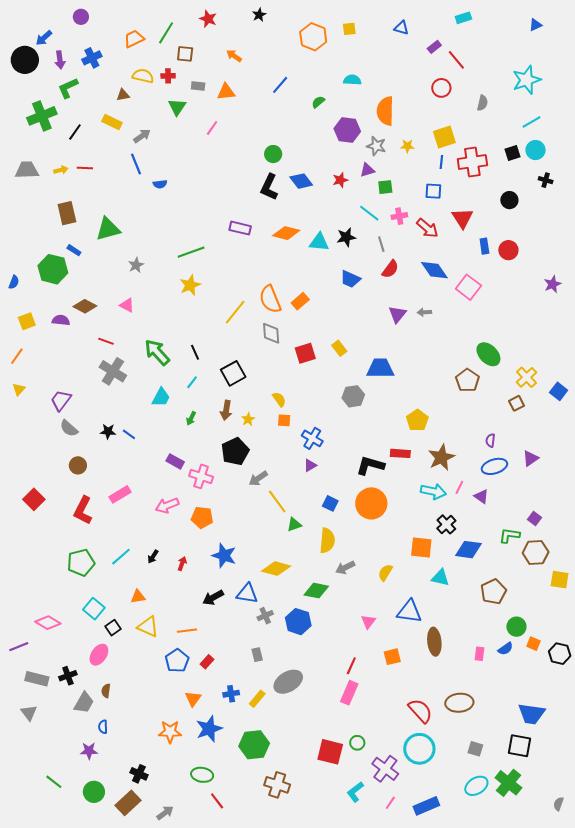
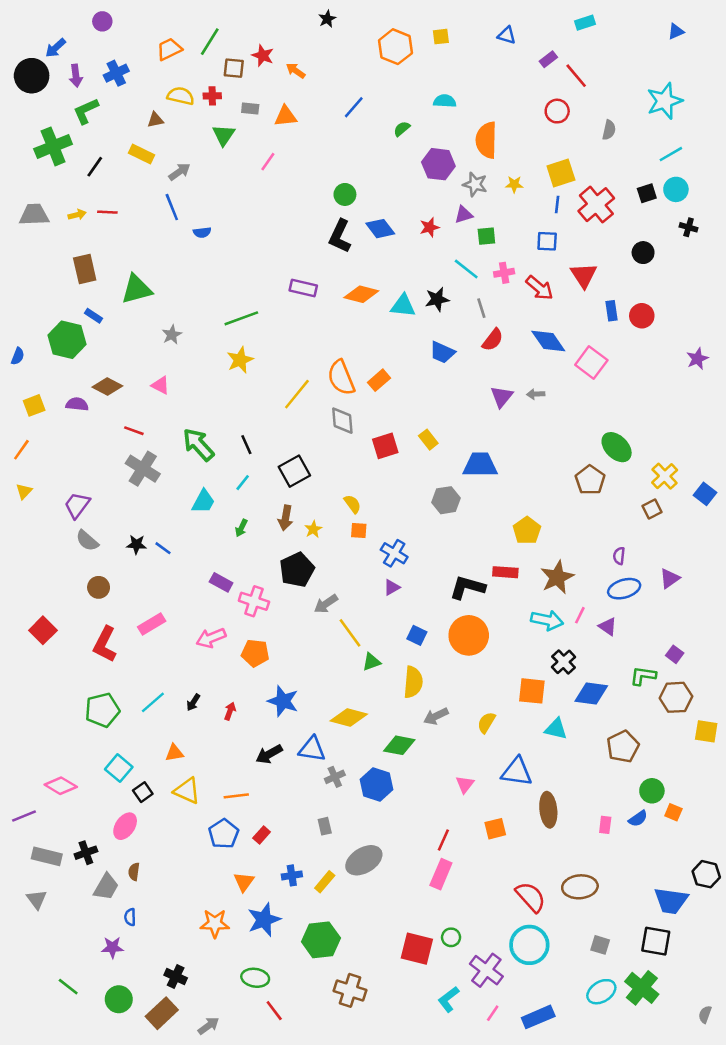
red star: (208, 19) -> (263, 55), moved
red cross: (472, 162) -> (596, 205), turned -32
black hexagon: (560, 654) -> (706, 874), moved

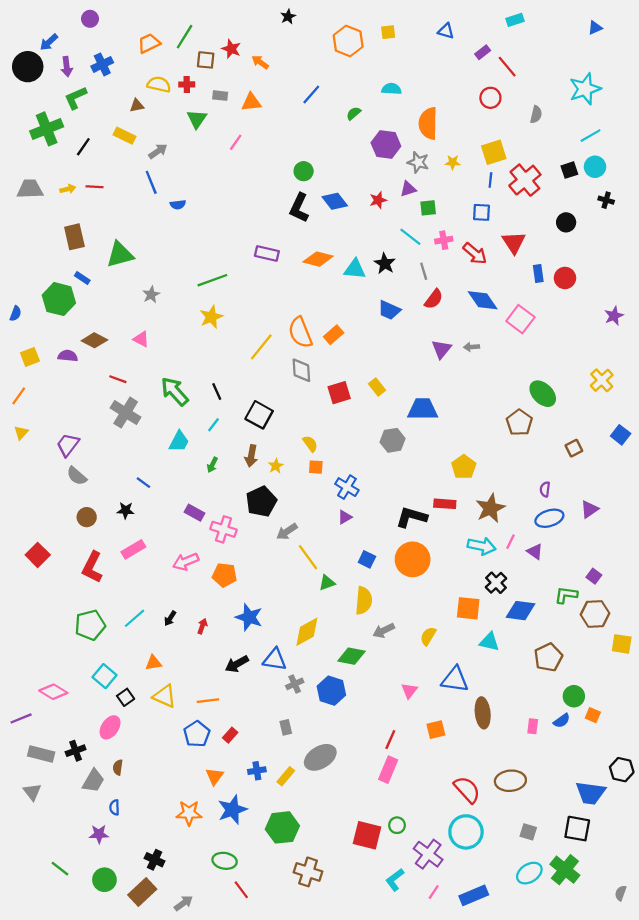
black star: (437, 299) -> (385, 264), turned -30
black square: (294, 471) -> (259, 415), turned -32
yellow cross: (665, 476) -> (602, 380), moved
black star: (136, 544) -> (126, 510), moved
yellow diamond: (349, 718) -> (307, 632), turned -44

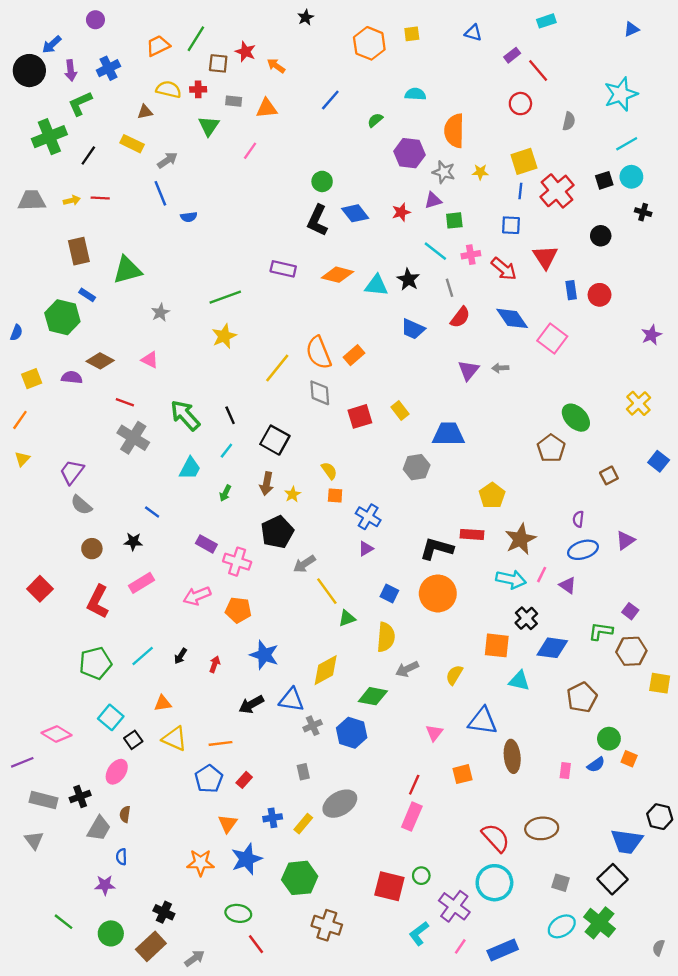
black square: (577, 829) -> (612, 879), turned 36

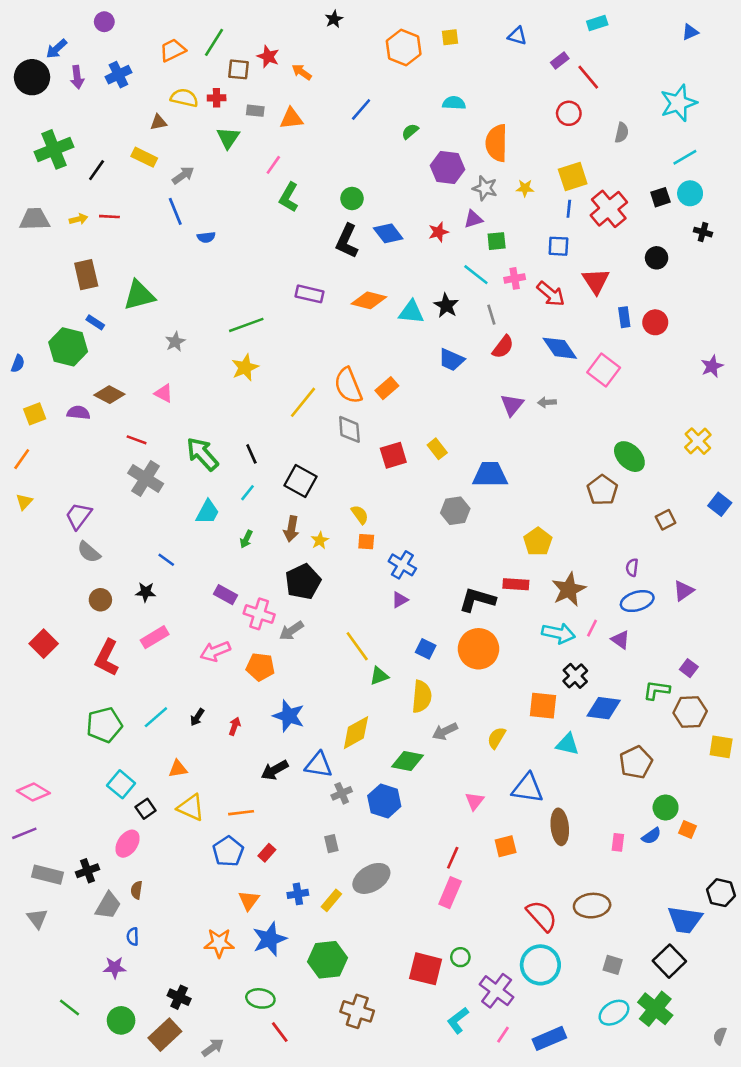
green L-shape: (80, 104) -> (289, 197), moved, turned -36
gray arrow: (304, 564) -> (291, 631), moved
pink diamond: (56, 734) -> (33, 792), moved

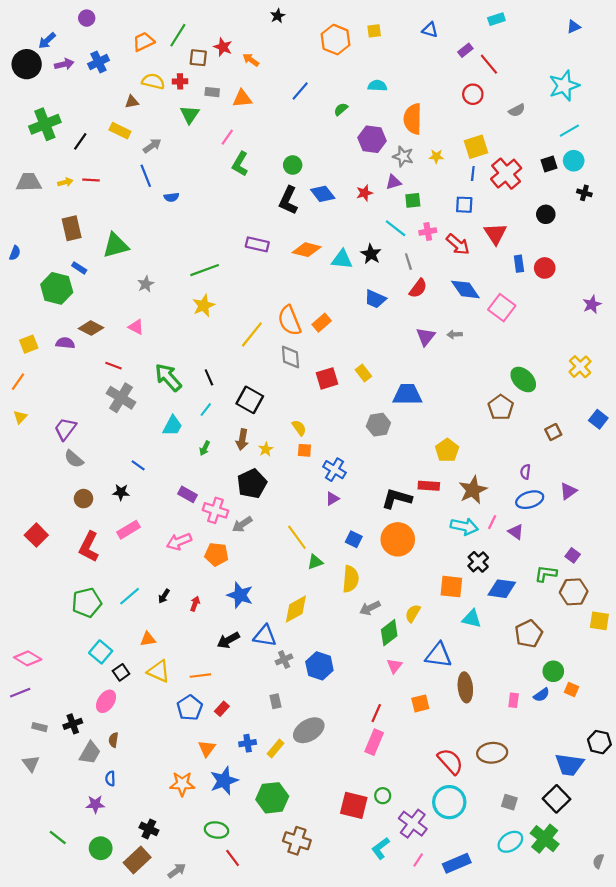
purple arrow: (77, 77) -> (64, 64), turned -96
gray semicircle: (622, 133) -> (517, 110), turned 49
blue semicircle: (18, 364) -> (15, 253), moved
green diamond: (408, 761) -> (389, 633), moved, turned -48
gray rectangle: (48, 875) -> (40, 727), size x0.6

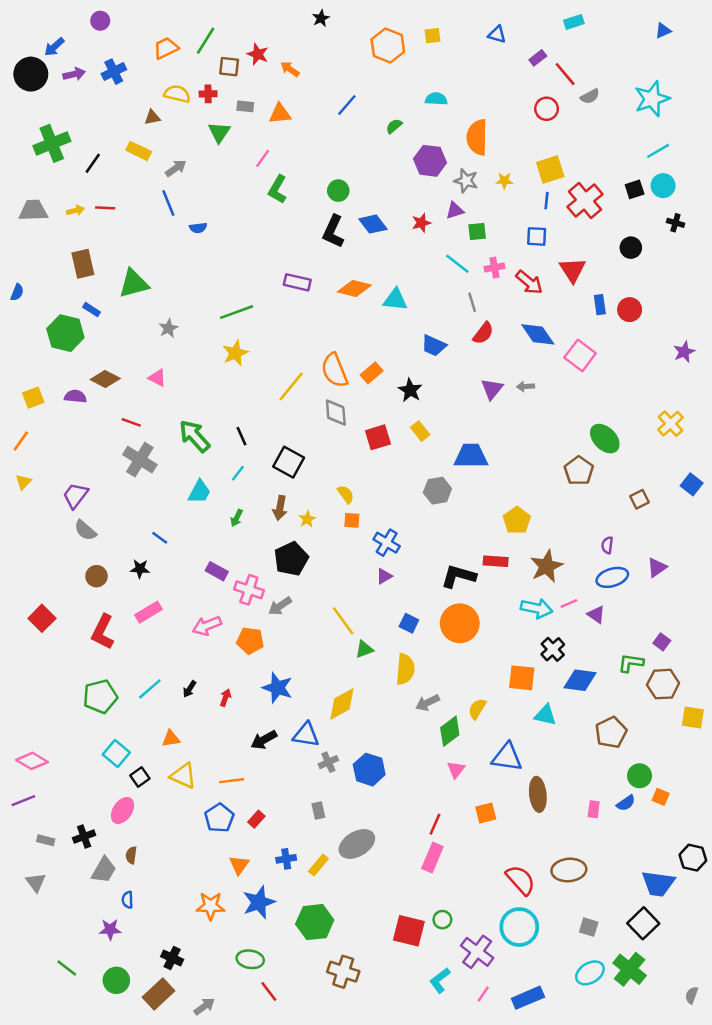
gray semicircle: (517, 110) -> (590, 96), moved
black star: (371, 254) -> (410, 390), moved
pink line: (492, 522) -> (569, 603), turned 40

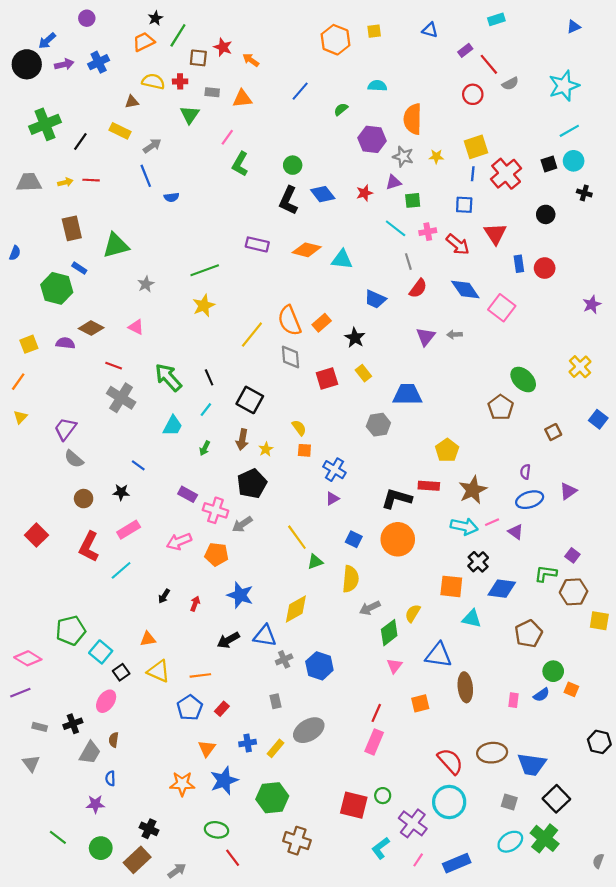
black star: (321, 18) -> (155, 18), moved
cyan line: (150, 689) -> (121, 570), moved
green pentagon: (100, 696) -> (71, 630), moved
blue trapezoid: (658, 884) -> (532, 764), moved

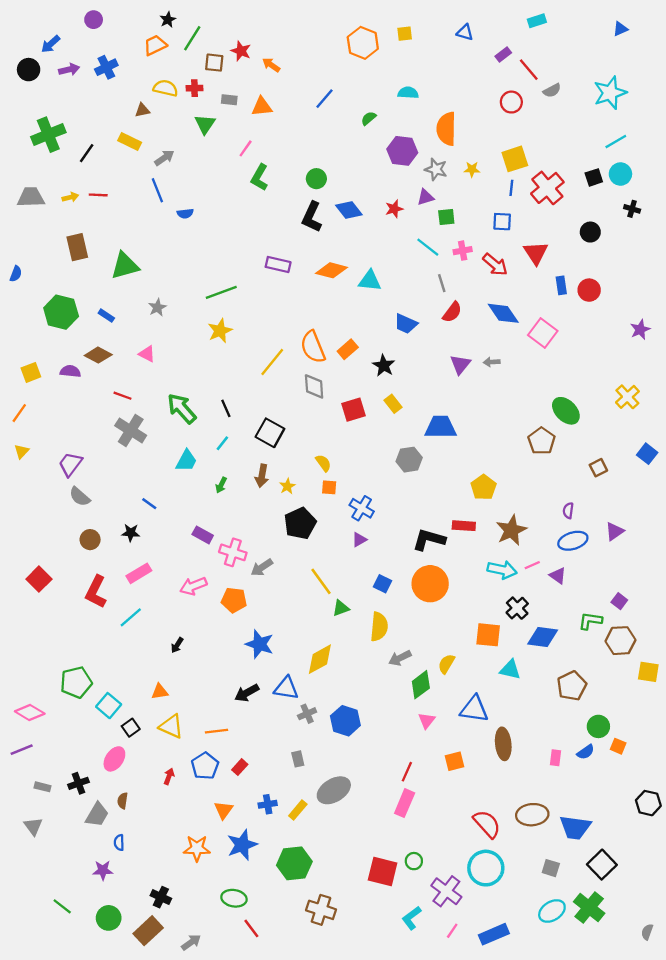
black circle: (27, 64) -> (29, 70), size x0.7
blue rectangle: (79, 268) -> (106, 316), moved
black pentagon: (252, 484) -> (300, 523), moved
red arrow: (195, 604) -> (169, 776), moved

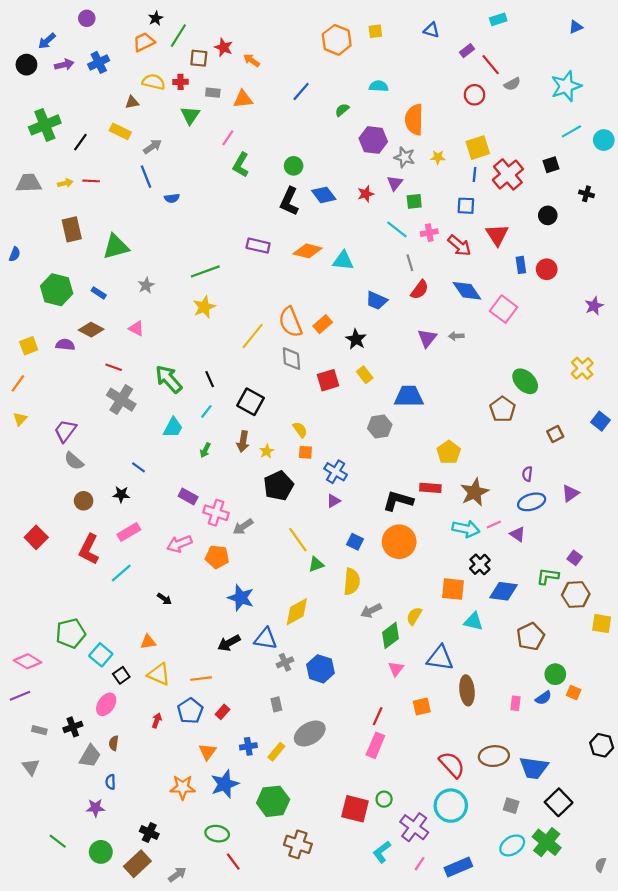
cyan circle: (620, 174) -> (604, 140), moved
purple triangle: (425, 197) -> (395, 183), turned -35
black arrow: (177, 645) -> (164, 599), turned -88

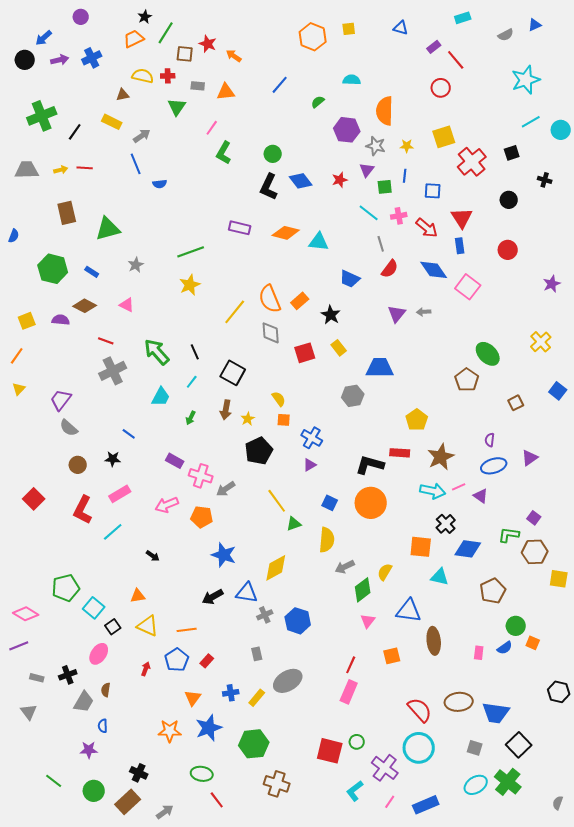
gray semicircle: (512, 84) -> (506, 35), moved
blue line: (475, 174) -> (405, 176), moved
blue rectangle: (521, 265) -> (460, 246), moved
gray cross: (121, 400) -> (113, 371), turned 32

